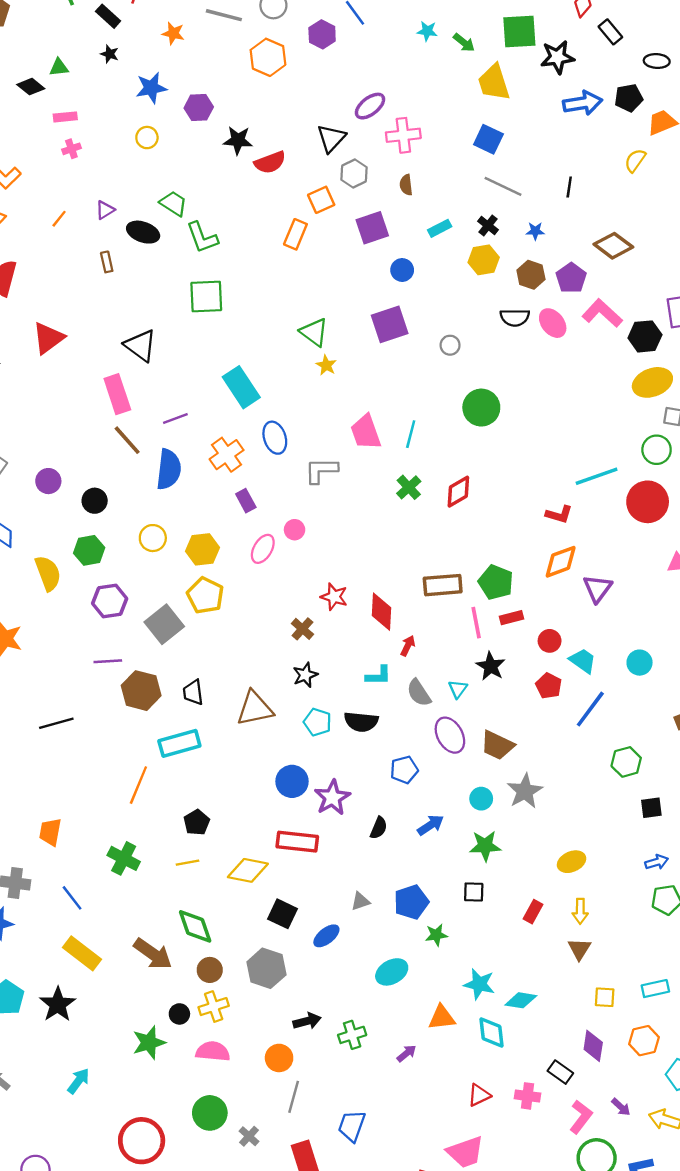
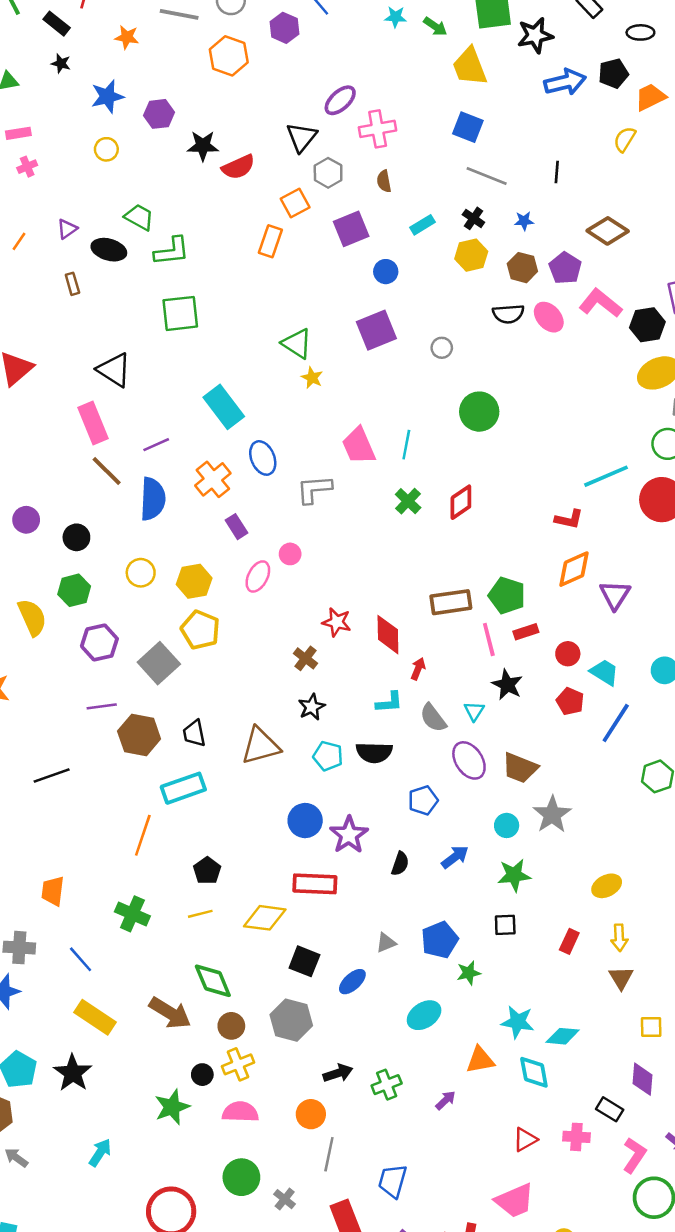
green L-shape: (202, 237) -> (172, 251), turned -72

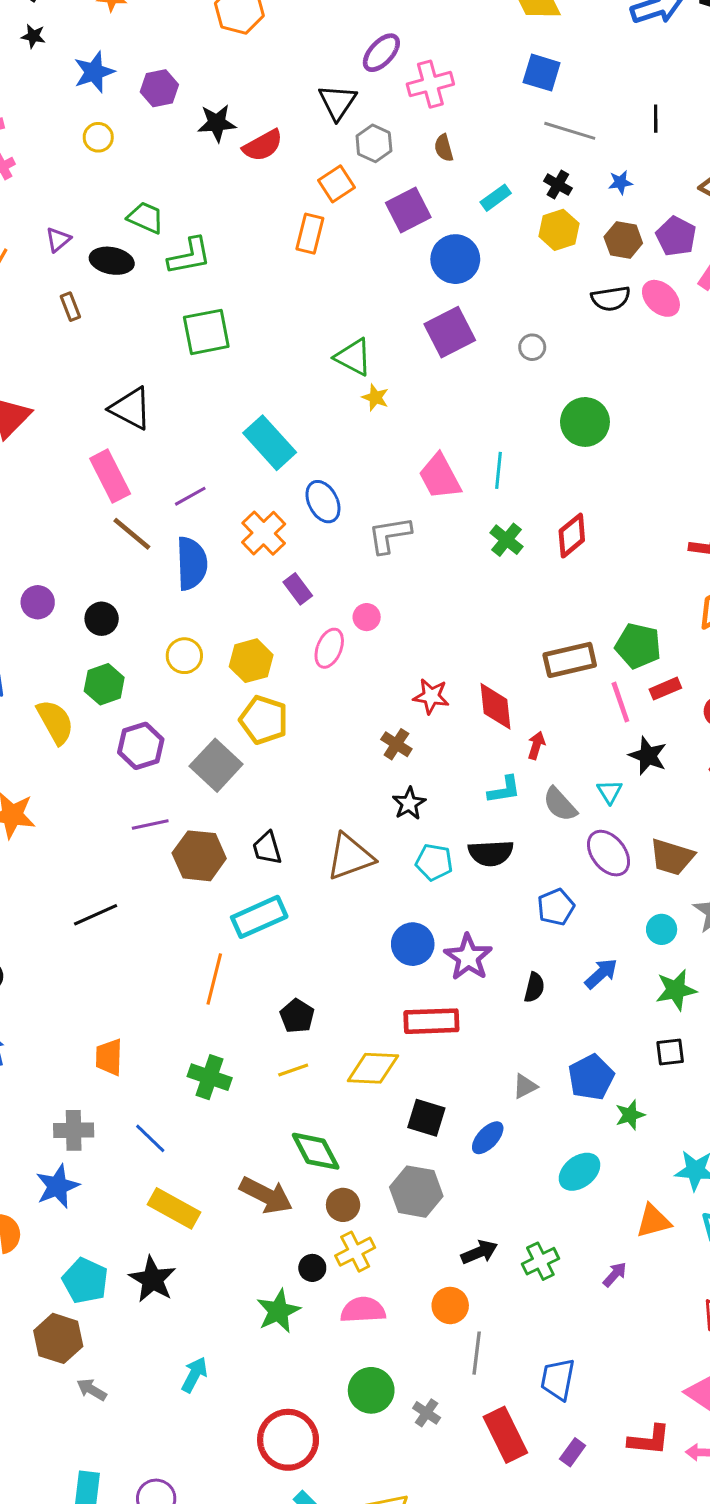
blue circle: (386, 272) -> (455, 259), size x1.6

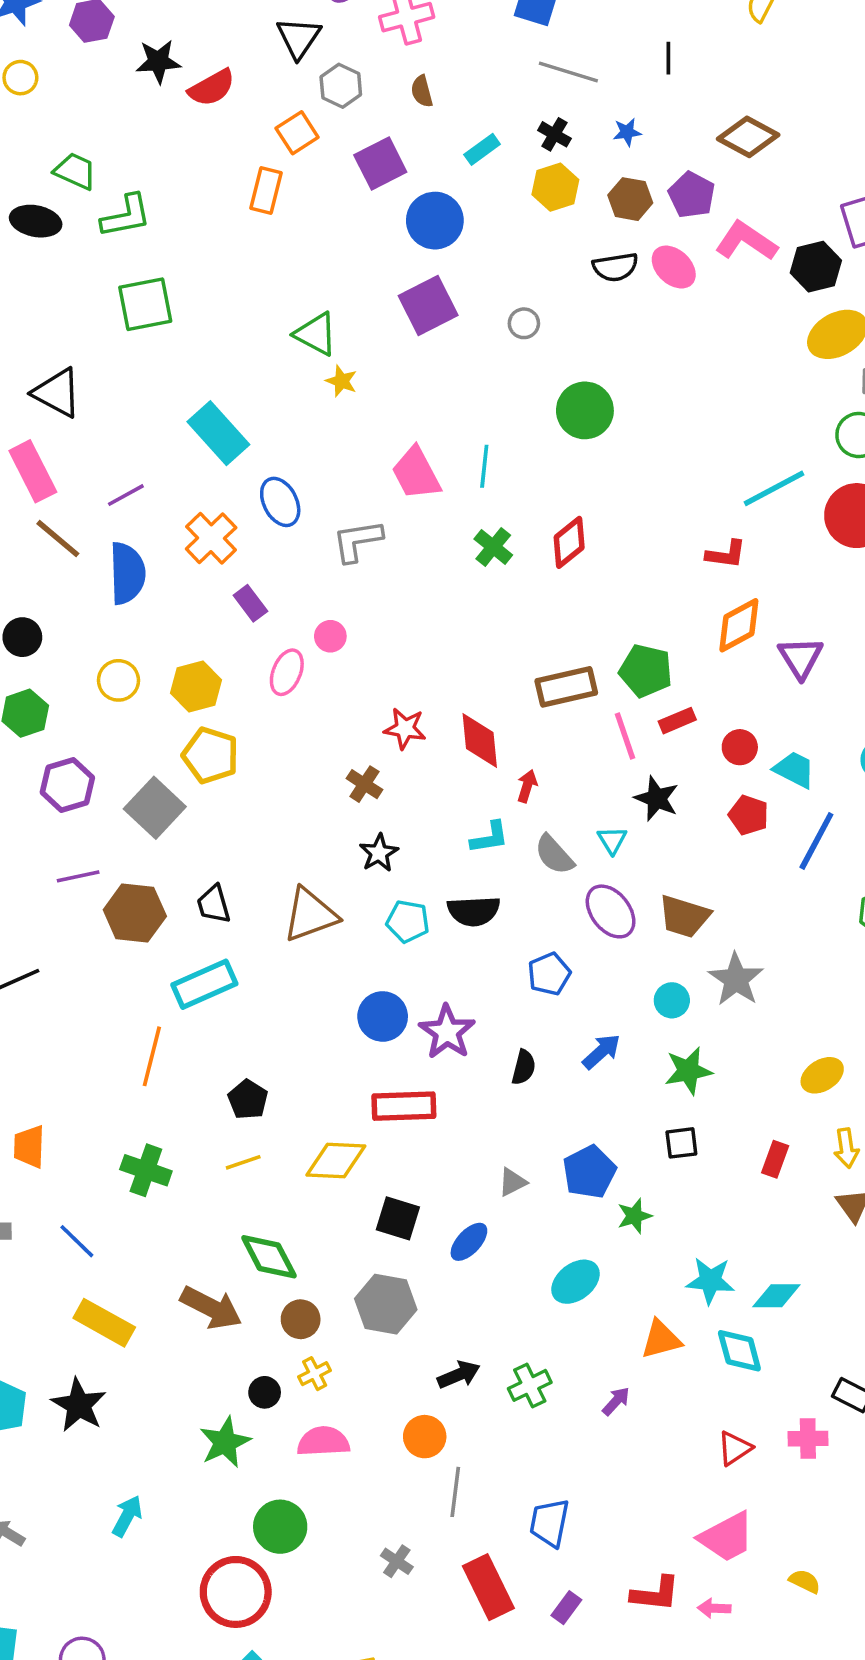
yellow cross: (355, 1252) -> (315, 1374), size x0.7
green circle: (371, 1390) -> (280, 1527), moved

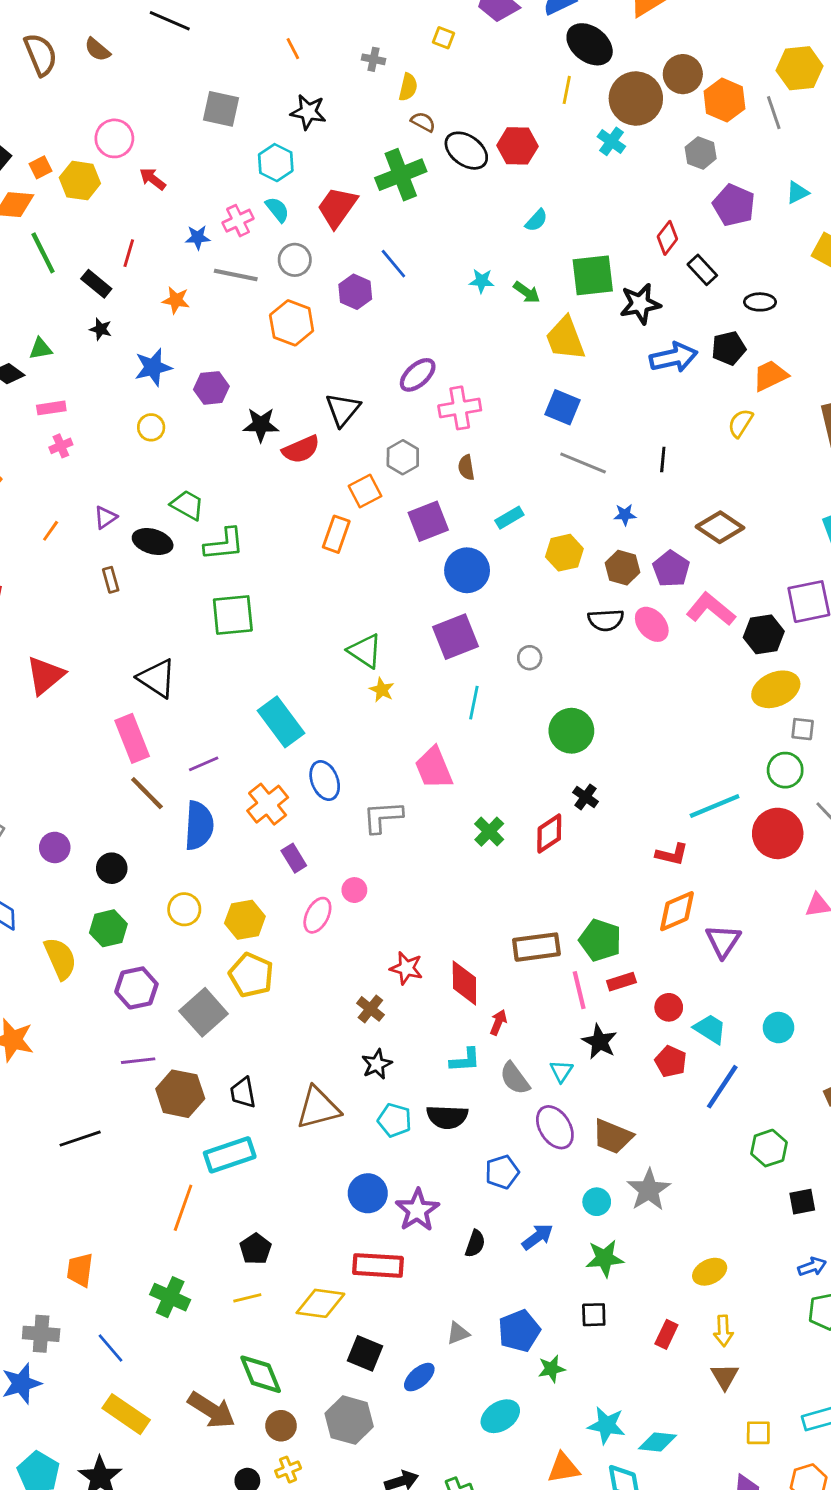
black triangle: (299, 38) -> (343, 410), moved
black cross: (554, 134) -> (586, 797), moved
cyan line: (484, 466) -> (474, 703), moved

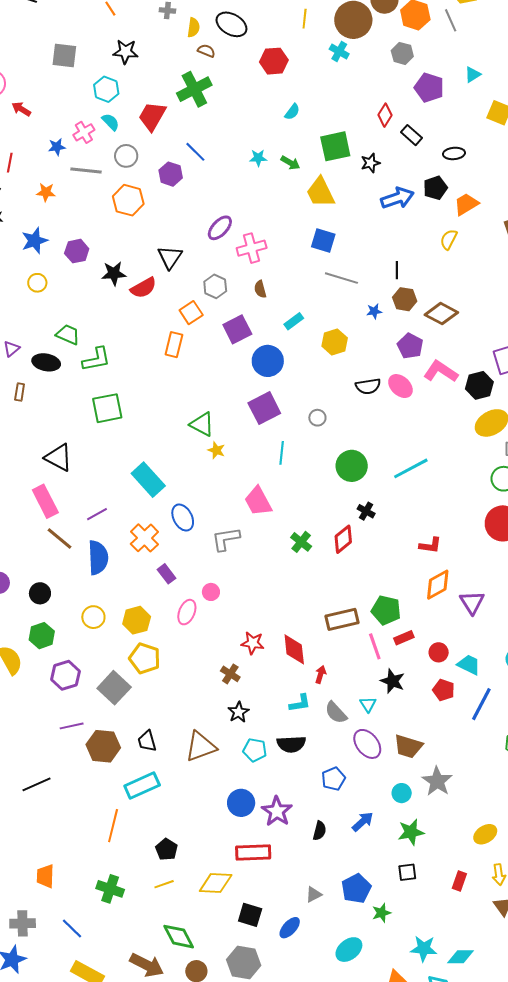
black ellipse: (466, 151) -> (231, 24), moved
black star: (640, 304) -> (370, 163), size x0.7
brown hexagon: (622, 568) -> (405, 299), moved
brown rectangle: (111, 580) -> (20, 392), turned 30
cyan line: (715, 806) -> (411, 468), moved

